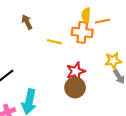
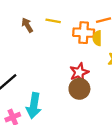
yellow semicircle: (86, 15) -> (97, 38), moved
yellow line: (54, 42) -> (53, 21), moved

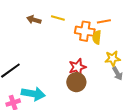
brown arrow: (27, 25) -> (34, 20), turned -48
cyan arrow: (34, 106) -> (33, 94), turned -95

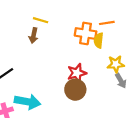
yellow line: (58, 18) -> (41, 20), moved
brown arrow: (34, 20) -> (34, 36), moved, turned -96

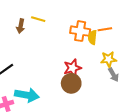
orange line: (107, 23) -> (105, 29), moved
brown arrow: (34, 36) -> (21, 26), moved

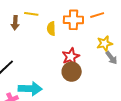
yellow semicircle: (92, 37) -> (51, 29), moved

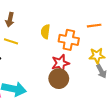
yellow line: (31, 14) -> (11, 41), moved
orange cross: (73, 20) -> (69, 40), moved

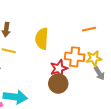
yellow semicircle: (45, 32) -> (42, 39), size x1.5
orange cross: (69, 40) -> (75, 57), moved

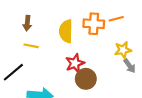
orange cross: (75, 57) -> (94, 24), moved
red star: (59, 68) -> (75, 63), moved

